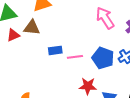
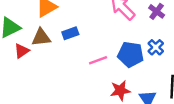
blue rectangle: (55, 50) -> (70, 33), moved

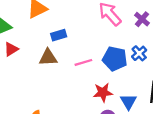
brown triangle: (41, 37) -> (48, 57), moved

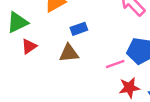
pink line: (83, 62) -> (115, 64), moved

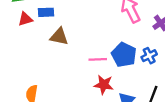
blue rectangle: (79, 29) -> (46, 12), moved

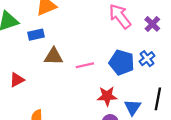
red triangle: (25, 19) -> (17, 80), moved
pink line: (98, 59) -> (85, 65), moved

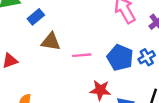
blue rectangle: (36, 35) -> (36, 17), turned -35

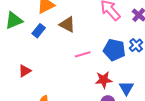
brown triangle: (51, 42) -> (67, 24), moved, turned 30

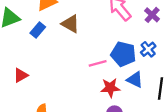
pink line: (83, 54) -> (98, 63), moved
blue triangle: (126, 88) -> (135, 80), moved, turned -35

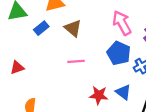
blue pentagon: (123, 54) -> (119, 53), moved
pink line: (98, 63) -> (76, 61), moved

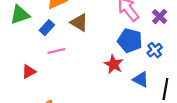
pink line: (76, 61) -> (56, 51), moved
red star: (99, 95) -> (114, 64), moved, turned 30

